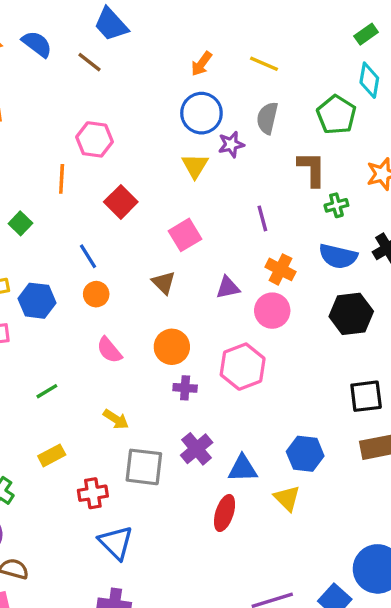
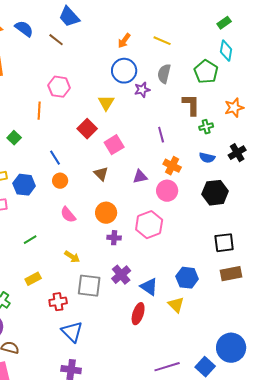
yellow triangle: (195, 166) -> (106, 103), moved
red square: (121, 202) -> (87, 129), moved
blue semicircle: (338, 256) -> (207, 158), size x0.7
blue triangle: (243, 469) -> (149, 287), turned 36

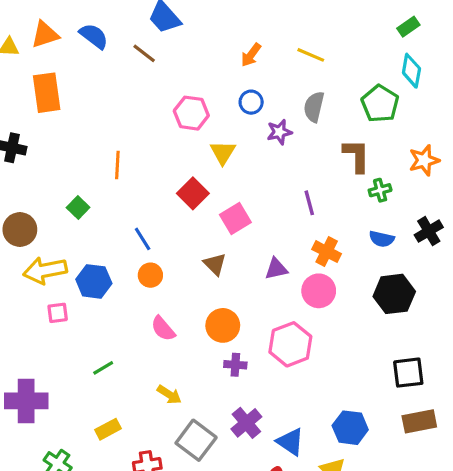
blue circle: (124, 71) -> (251, 102), size x0.6
pink hexagon: (59, 87) -> (191, 113), moved
gray square: (89, 286) -> (196, 440), turned 30

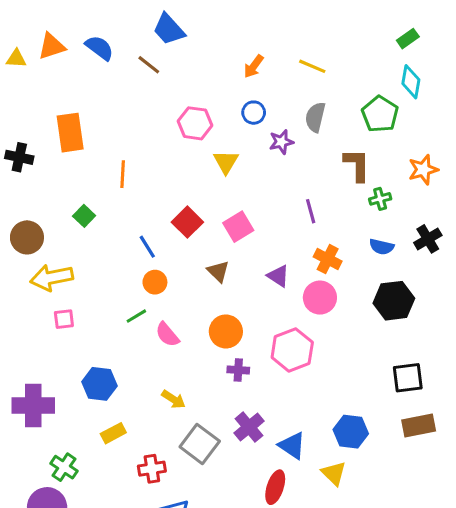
orange rectangle: (47, 93) -> (70, 133), moved
red square: (193, 193) -> (187, 222), moved
purple triangle: (276, 269) -> (278, 276), turned 45
blue hexagon: (94, 281) -> (99, 384), moved
green line: (103, 368) -> (136, 316), moved

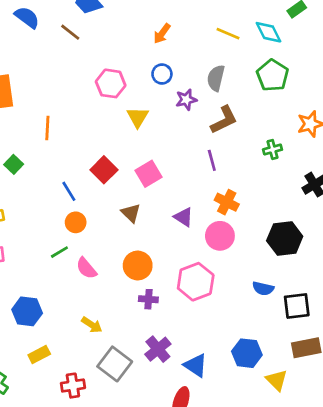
yellow line: (312, 66) -> (228, 34), moved
cyan diamond: (411, 82) -> (268, 32), moved, turned -36
brown L-shape: (357, 165) -> (224, 120), moved, turned 64
blue semicircle: (382, 247) -> (263, 288), moved
yellow triangle: (334, 473) -> (277, 380), moved

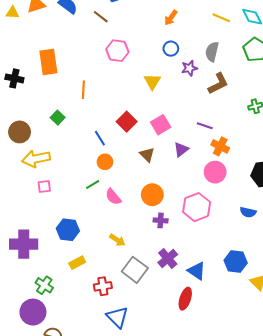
pink hexagon: (111, 83) -> (117, 51), moved
purple line: (212, 160) -> (205, 126), moved, turned -56
purple triangle: (184, 217) -> (181, 149), moved, turned 49

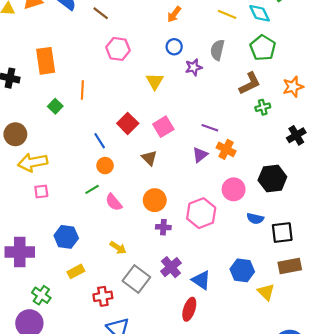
brown L-shape: (218, 84) -> (250, 83), moved
green square: (58, 118) -> (55, 106), moved
purple triangle: (181, 149) -> (200, 155), moved
pink circle: (215, 172) -> (234, 189), moved

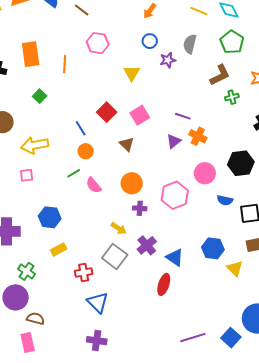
orange line: (82, 90) -> (65, 64), moved
yellow arrow: (33, 162) -> (35, 145), moved
yellow arrow: (118, 248) -> (119, 228), moved

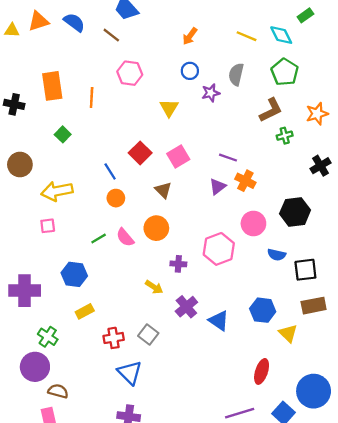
green line: (74, 173) -> (99, 239), moved
orange circle: (132, 183) -> (156, 228), moved
gray square: (115, 256) -> (148, 334), moved, size x0.7
red ellipse: (164, 284) -> (262, 371), moved

